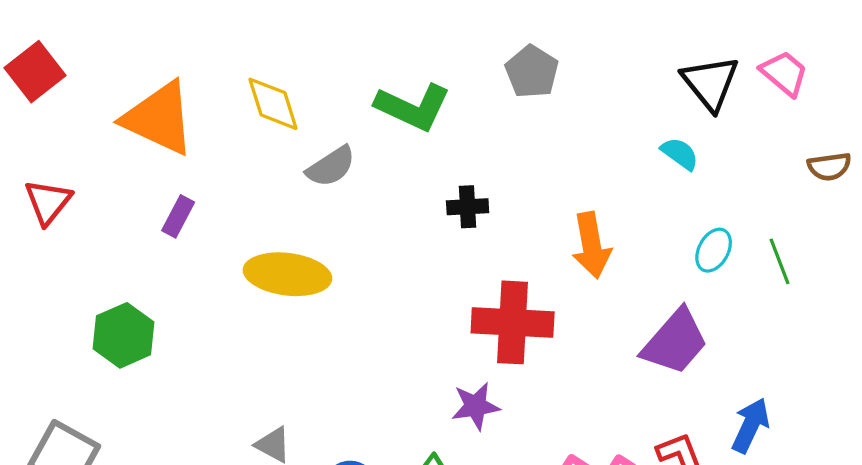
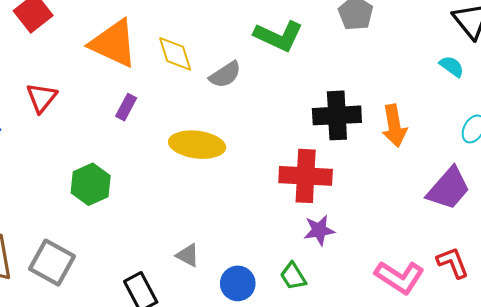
yellow diamond: (273, 104) -> (175, 54), moved
black cross: (468, 207) -> (337, 115), moved, size x1.8
red cross: (513, 322) -> (306, 176), moved

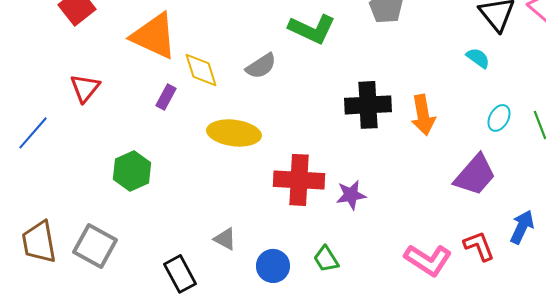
yellow diamond: (175, 54) -> (201, 70), moved
red cross: (306, 176) -> (299, 180), moved
purple star: (319, 230) -> (351, 195), moved

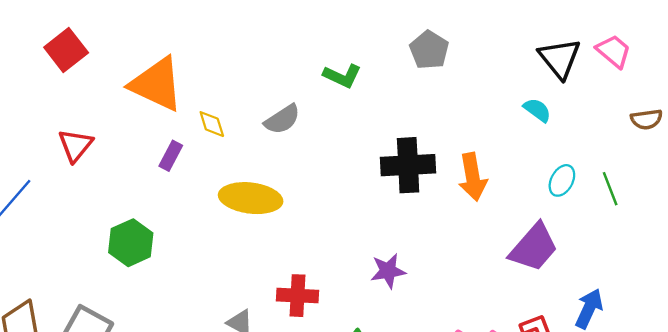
green L-shape: (312, 29) -> (342, 76), size x0.7
yellow diamond: (201, 70) -> (212, 124), size x0.7
red cross: (299, 180) -> (298, 296), moved, size x0.7

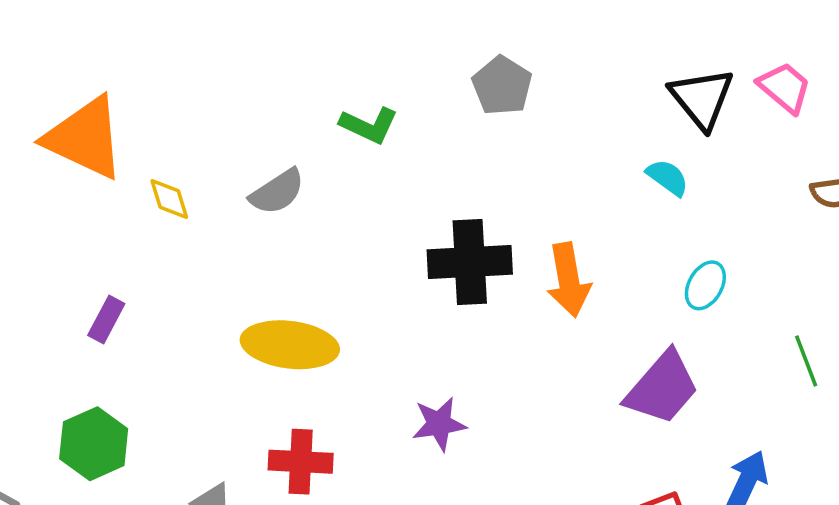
purple rectangle: (171, 156) -> (106, 320), moved
green line: (610, 189) -> (806, 361), moved
yellow ellipse: (251, 198) -> (290, 345), moved
green hexagon: (131, 243) -> (94, 444), moved

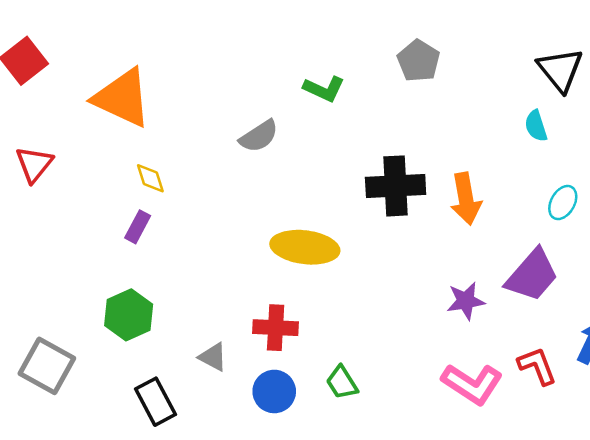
cyan semicircle: (668, 177) -> (536, 126), turned -144
yellow diamond: (169, 199) -> (150, 178), moved
yellow ellipse: (290, 345) -> (305, 247), moved
purple star: (439, 424) -> (466, 301), moved

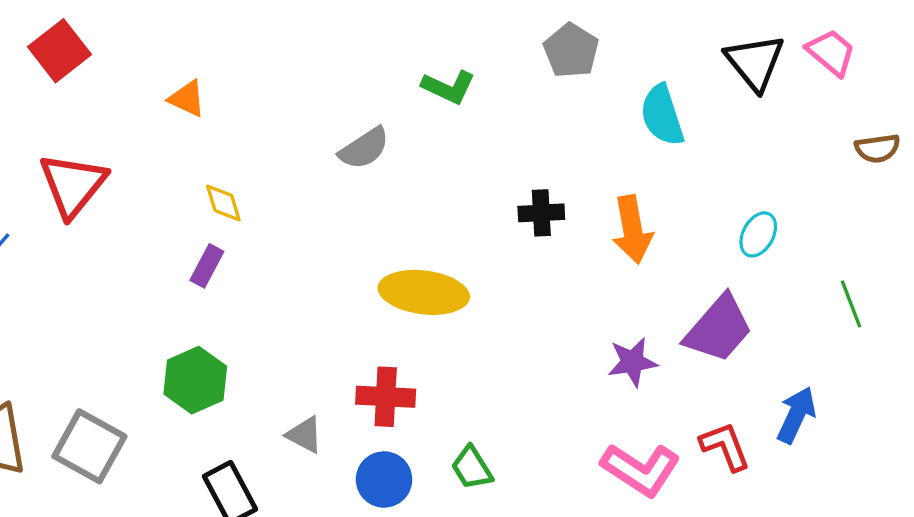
orange triangle: (122, 98) -> (187, 99), size x0.5
cyan semicircle: (536, 126) -> (662, 115), moved, size x1.5
red triangle: (34, 164) -> (73, 185), size x1.4
black cross: (396, 186) -> (541, 213), size x0.6

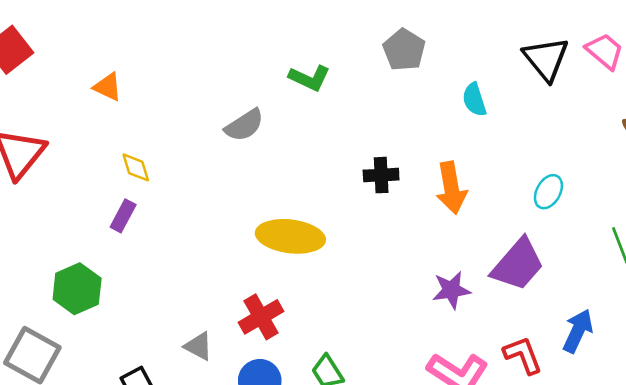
cyan semicircle: (662, 115) -> (474, 100), size x0.7
green hexagon: (195, 380) -> (77, 289), moved
red cross: (386, 397) -> (261, 317), turned -33

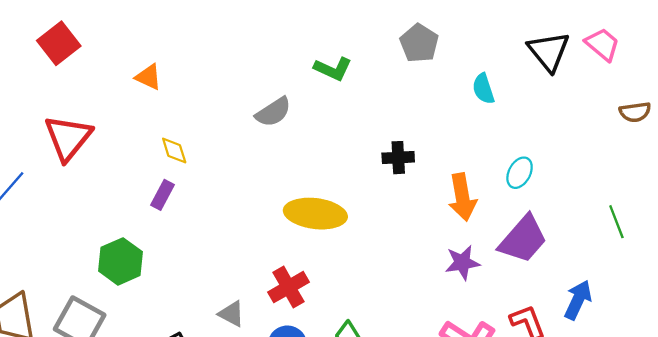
orange arrow: (451, 188) -> (462, 197), moved
cyan ellipse: (548, 192) -> (520, 173), moved

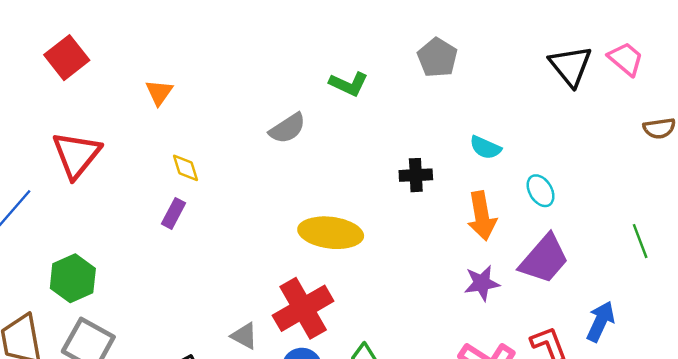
orange triangle: (149, 77) -> (159, 92), turned 40
cyan semicircle: (483, 89) -> (485, 148), moved, turned -48
cyan ellipse: (520, 173) -> (541, 191), turned -60
green hexagon: (121, 261) -> (73, 278), moved
red cross: (289, 287) -> (303, 308), size x1.4

